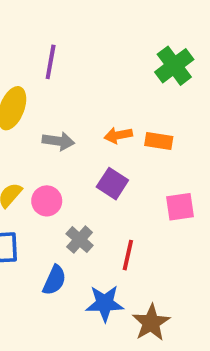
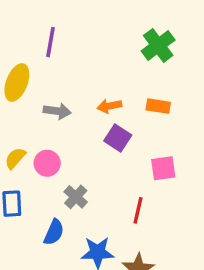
orange rectangle: (159, 141) -> (158, 106), moved
purple square: (112, 184) -> (118, 138), moved
red line: (128, 255) -> (138, 210), moved

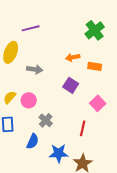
purple line: (50, 42) -> (31, 28), turned 66
orange arrow: (109, 106) -> (73, 57), moved
pink square: (163, 168) -> (98, 103), turned -35

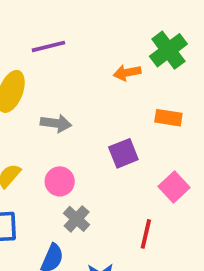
orange arrow: (73, 57) -> (127, 73), moved
purple square: (71, 85) -> (123, 153), turned 35
pink circle: (29, 100) -> (60, 181), moved

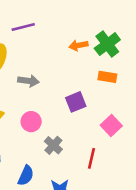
green cross: (168, 50) -> (107, 44), moved
gray cross: (77, 219) -> (53, 145), moved

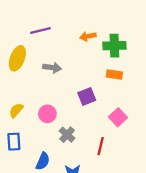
green cross: (107, 44) -> (114, 46), turned 35
orange arrow: (78, 45) -> (88, 36), moved
gray arrow: (28, 81) -> (52, 68), moved

